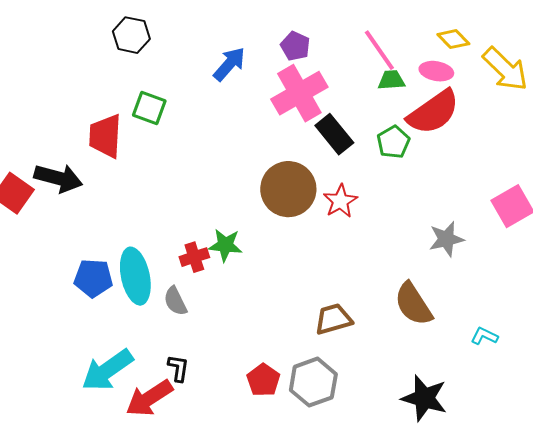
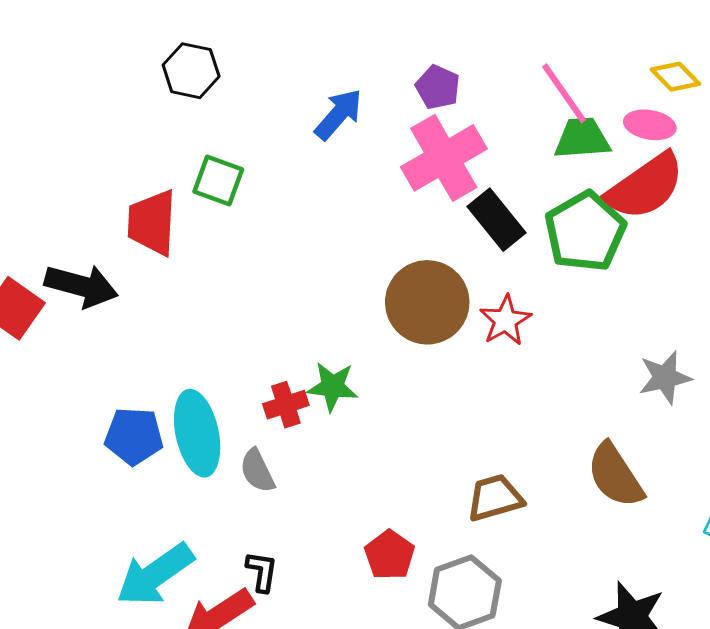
green trapezoid: (391, 80) -> (582, 138), size x1.4
green pentagon: (393, 142) -> (585, 232), size x1.6
red pentagon: (263, 380) -> (390, 555), moved

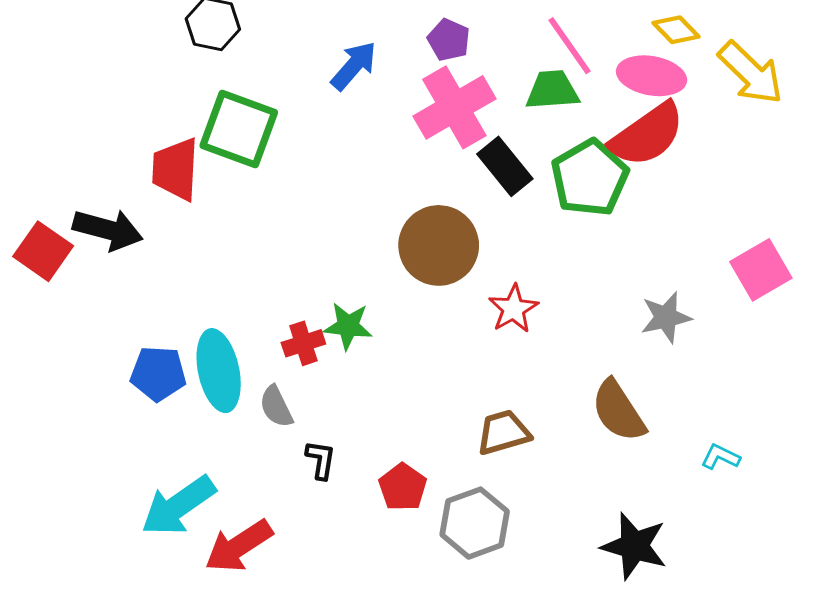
pink ellipse: (650, 125) -> (652, 76), size x1.4
green trapezoid: (582, 138) -> (552, 90), moved
green square: (218, 180) -> (239, 129), size x1.6
red star: (505, 320) -> (513, 309), moved
black L-shape: (262, 572) -> (321, 460), moved

